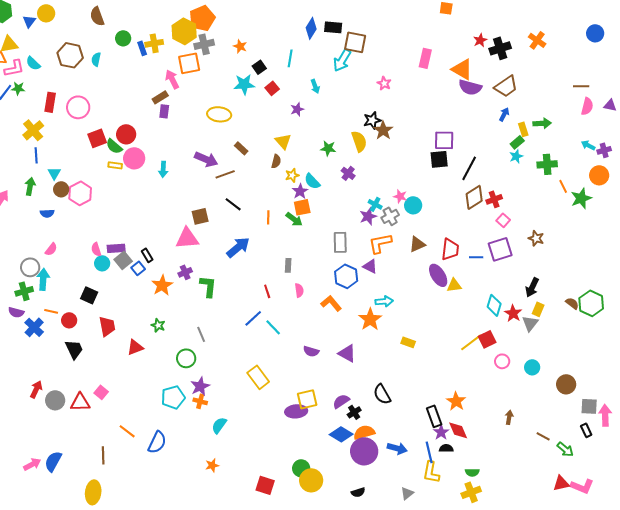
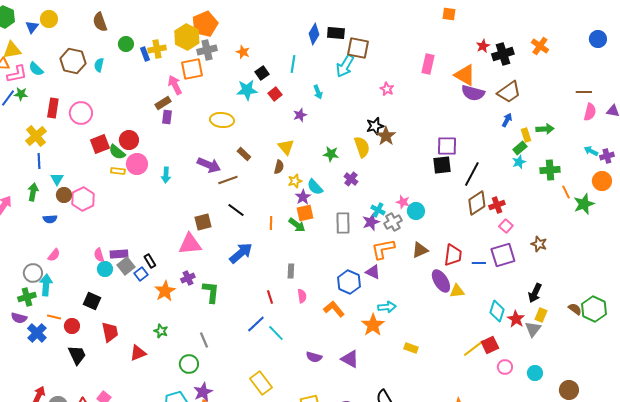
gray rectangle: (340, 242) -> (343, 223), moved

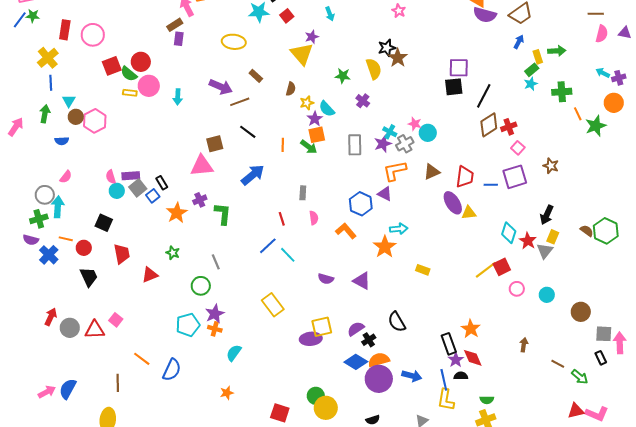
yellow triangle: (286, 147) -> (302, 54), moved, size x1.4

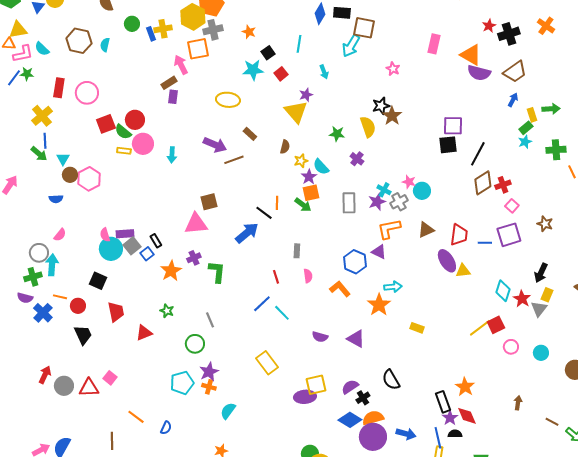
green arrow: (45, 114) -> (39, 154), moved, turned 120
black line: (248, 132) -> (264, 213), moved
cyan circle: (117, 191) -> (111, 249), size x1.5
blue semicircle: (172, 370) -> (166, 428), size x0.6

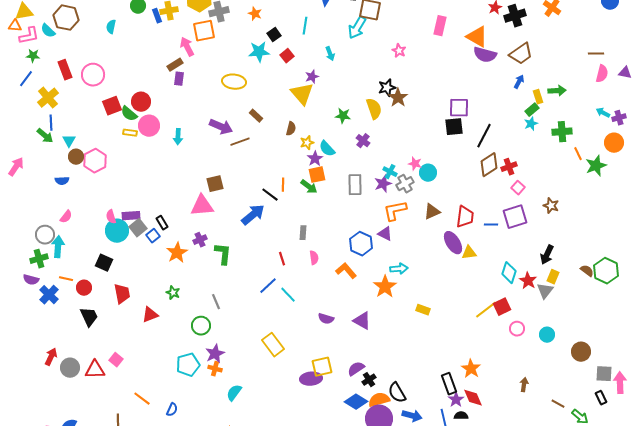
brown hexagon: (79, 41) -> (66, 18), moved
blue line: (14, 78) -> (26, 79), moved
red rectangle: (59, 88) -> (65, 70), turned -30
black semicircle: (391, 380) -> (397, 393), moved

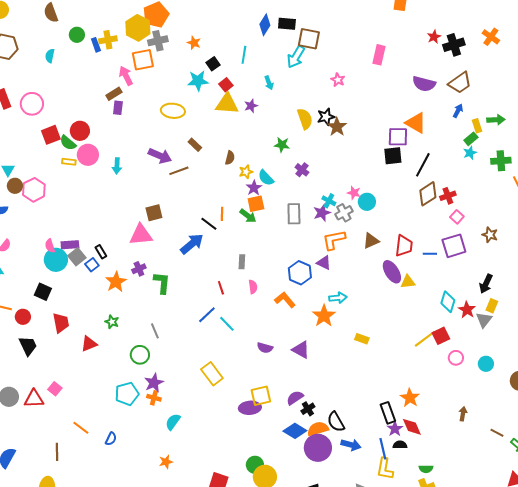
orange triangle: (477, 37) -> (416, 123), moved
yellow triangle: (302, 94) -> (227, 104), moved, turned -45
yellow semicircle: (374, 109) -> (305, 119), moved

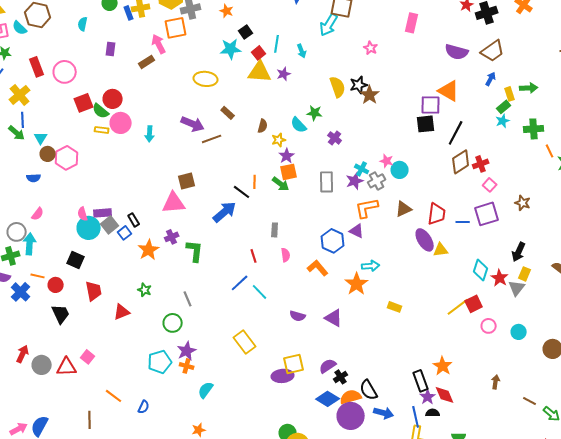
cyan line: (244, 55) -> (277, 44), moved
purple rectangle: (118, 108) -> (111, 49), moved
cyan semicircle: (266, 178) -> (299, 125), moved

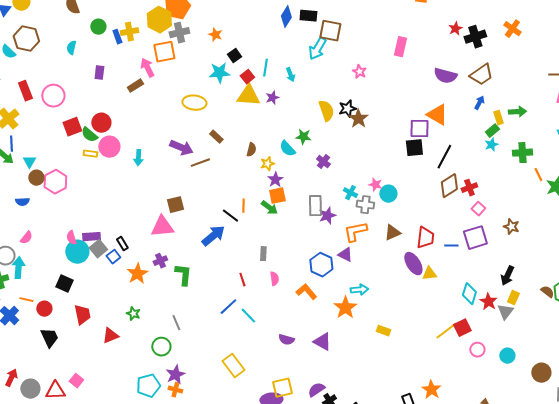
purple star: (355, 181) -> (327, 216), moved
gray cross: (377, 181) -> (365, 205), turned 36

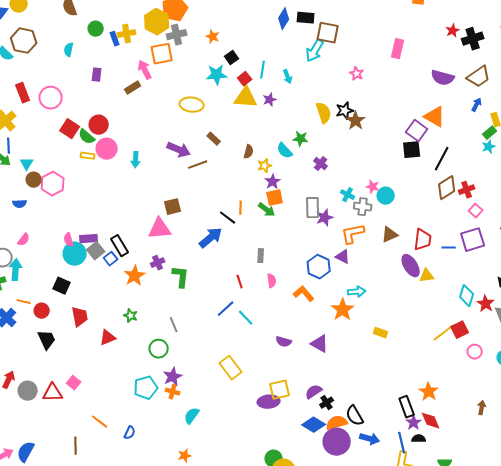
red square: (72, 127) -> (70, 129), turned -36
purple square: (419, 129) -> (417, 131), turned 35
black rectangle: (122, 244) -> (120, 246), size x1.5

